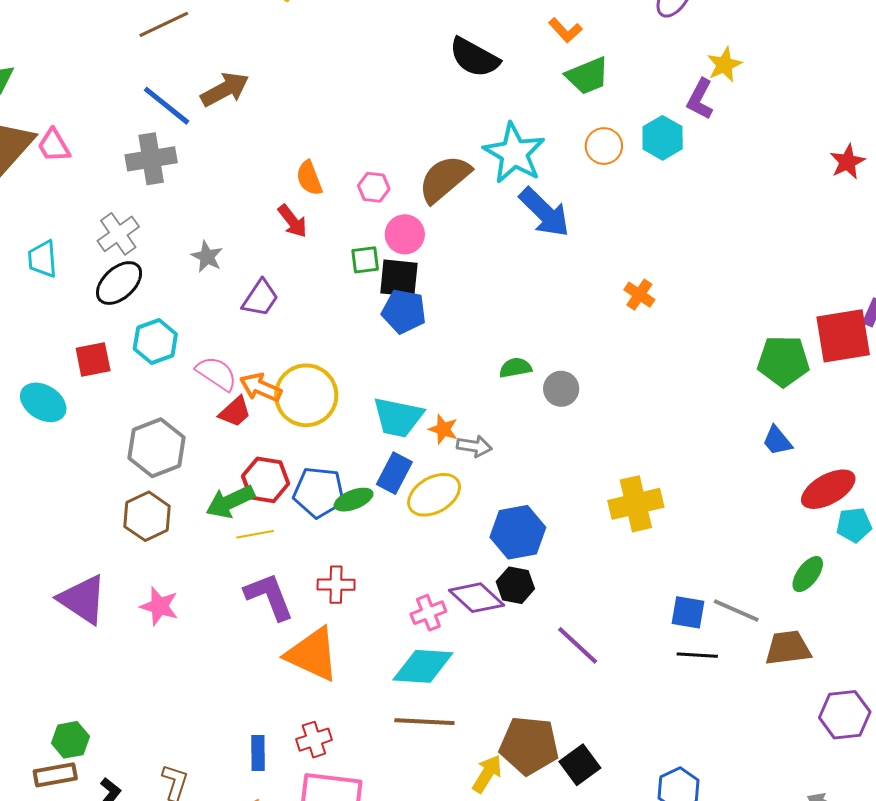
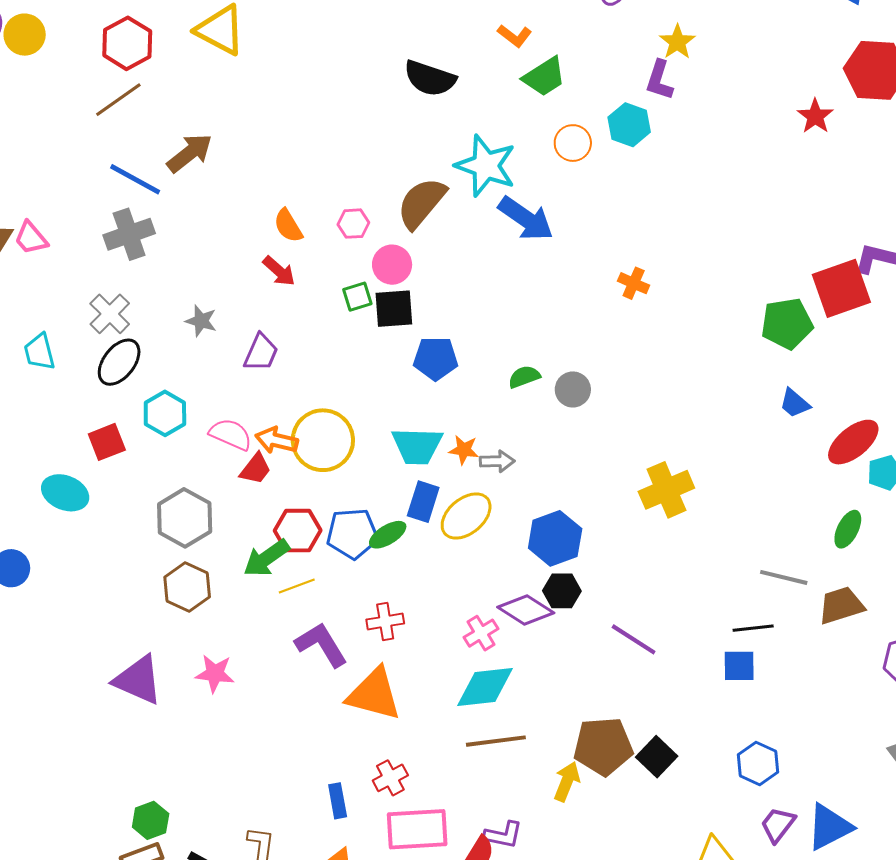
blue pentagon: (404, 311) -> (436, 358), moved
blue square: (688, 612) -> (739, 666), moved

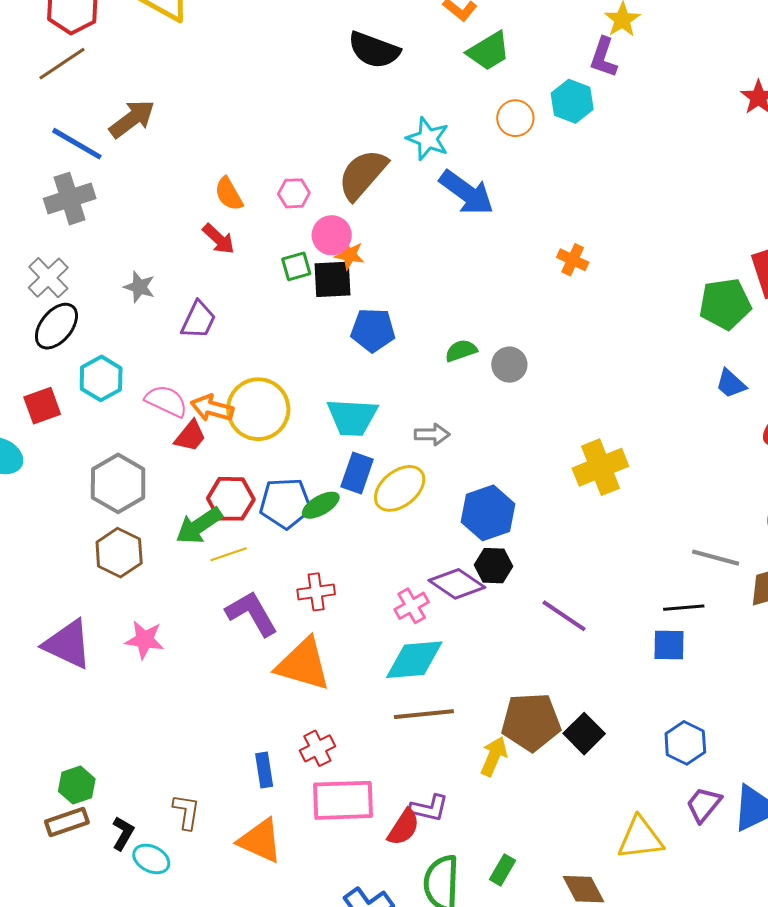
cyan star: (486, 166) -> (428, 139), size x0.7
orange star: (464, 450) -> (349, 255), moved

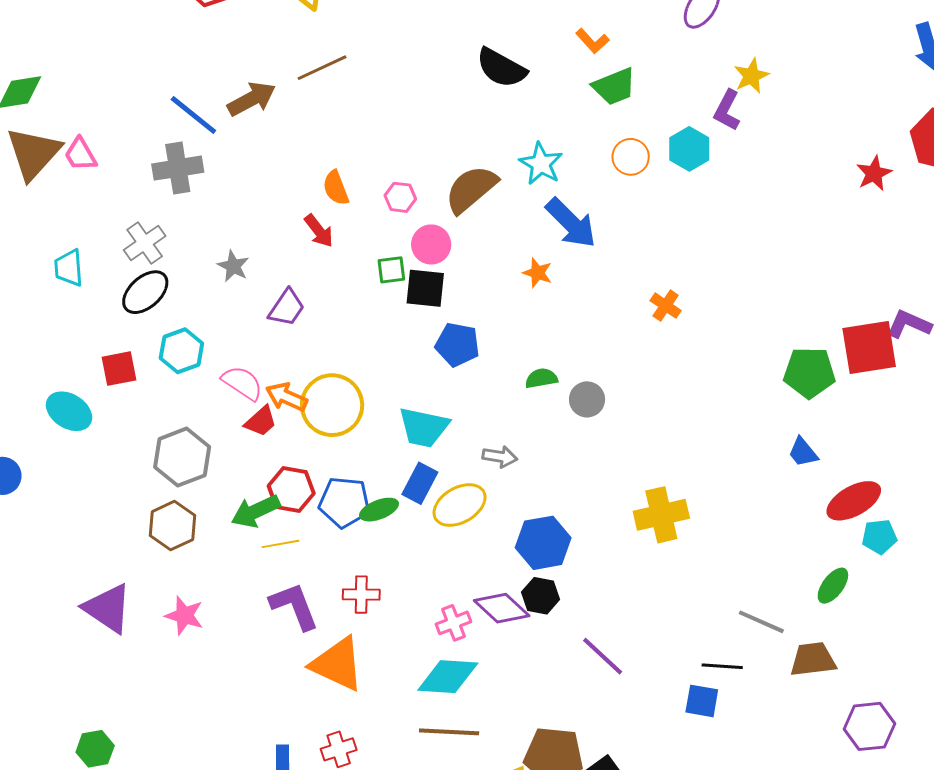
brown line: (62, 64) -> (322, 68), moved
orange star: (349, 255) -> (538, 273), moved

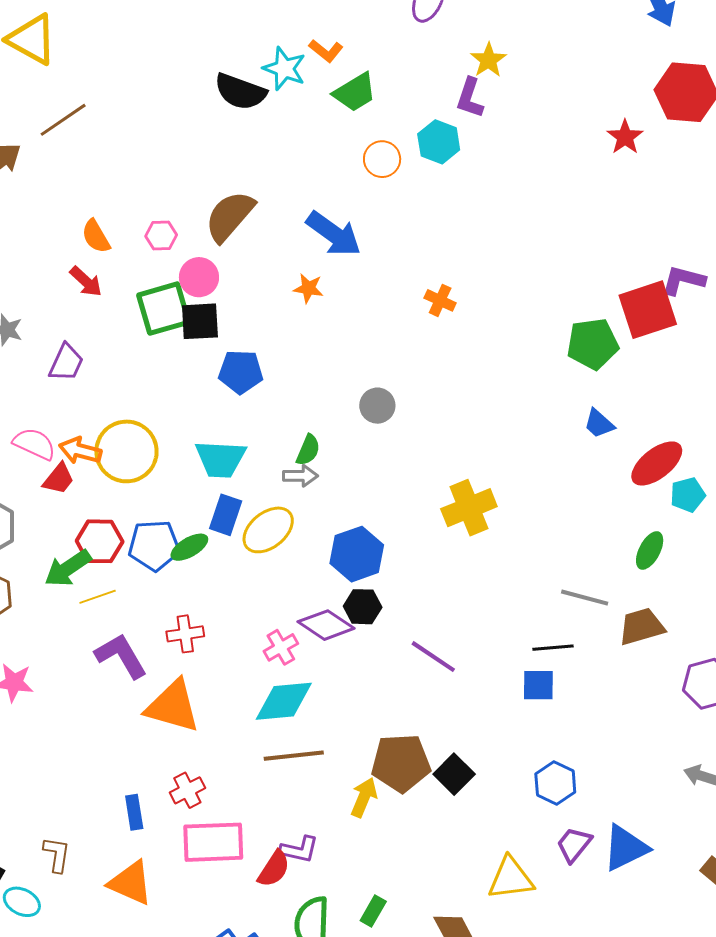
cyan star: (541, 164) -> (284, 69), moved
green square: (391, 270) -> (164, 309), size x1.8
green semicircle: (541, 378) -> (308, 450), moved, turned 132

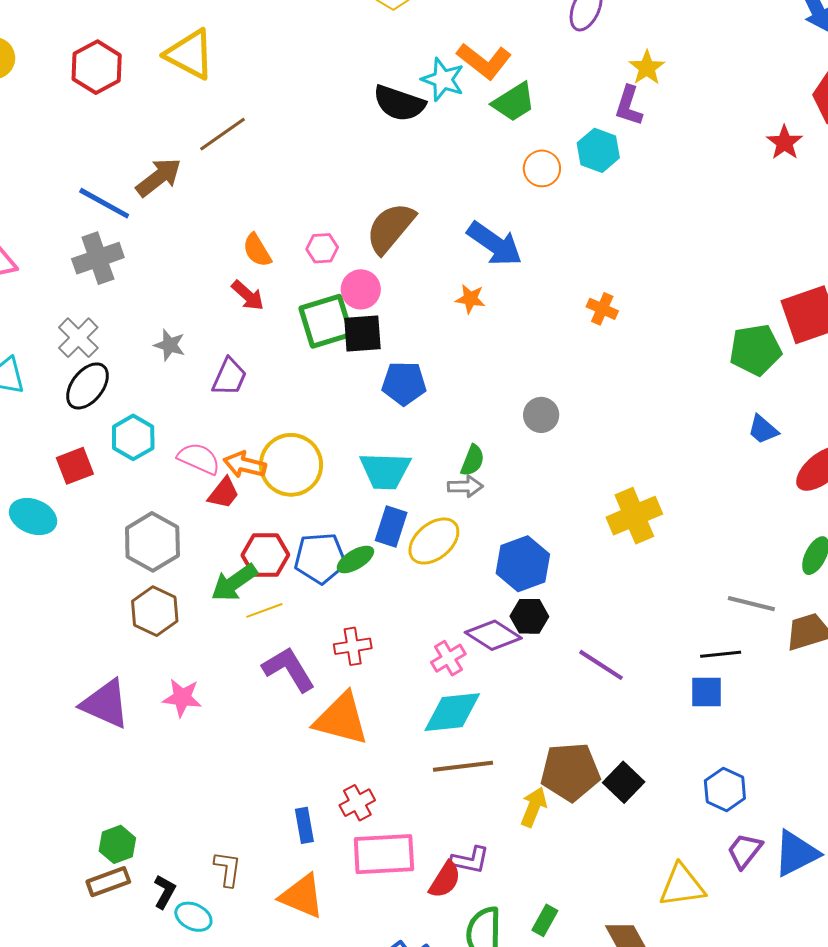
orange L-shape: (326, 51) -> (484, 61), size x1.6

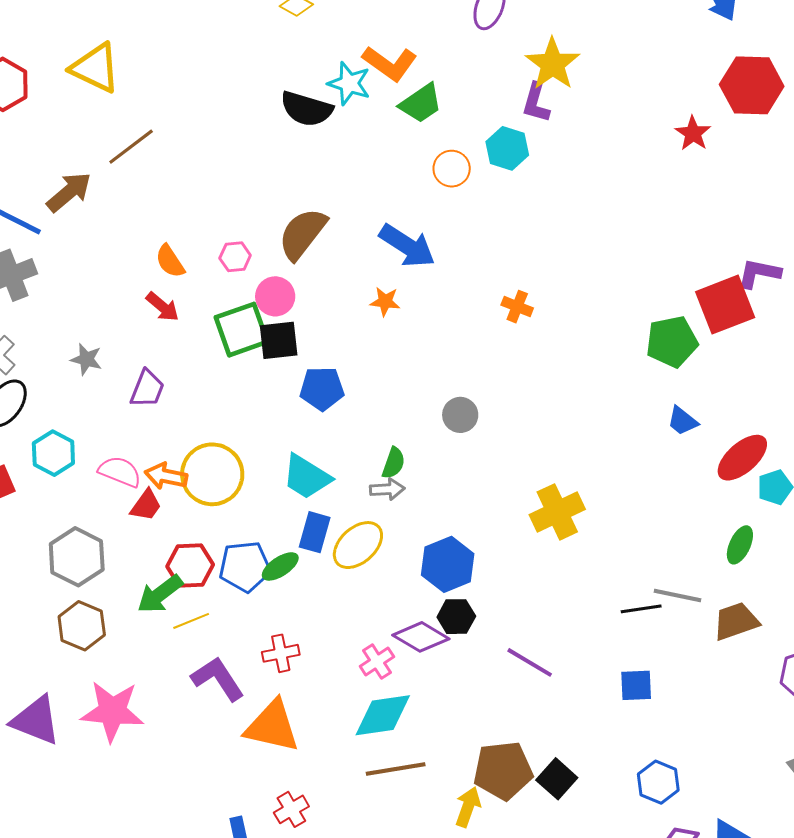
yellow star: (647, 68) -> (553, 64), size x1.5
cyan trapezoid: (385, 471) -> (307, 477), turned 32
black line: (721, 654) -> (641, 609), moved
pink star: (182, 698) -> (112, 711), size x1.6

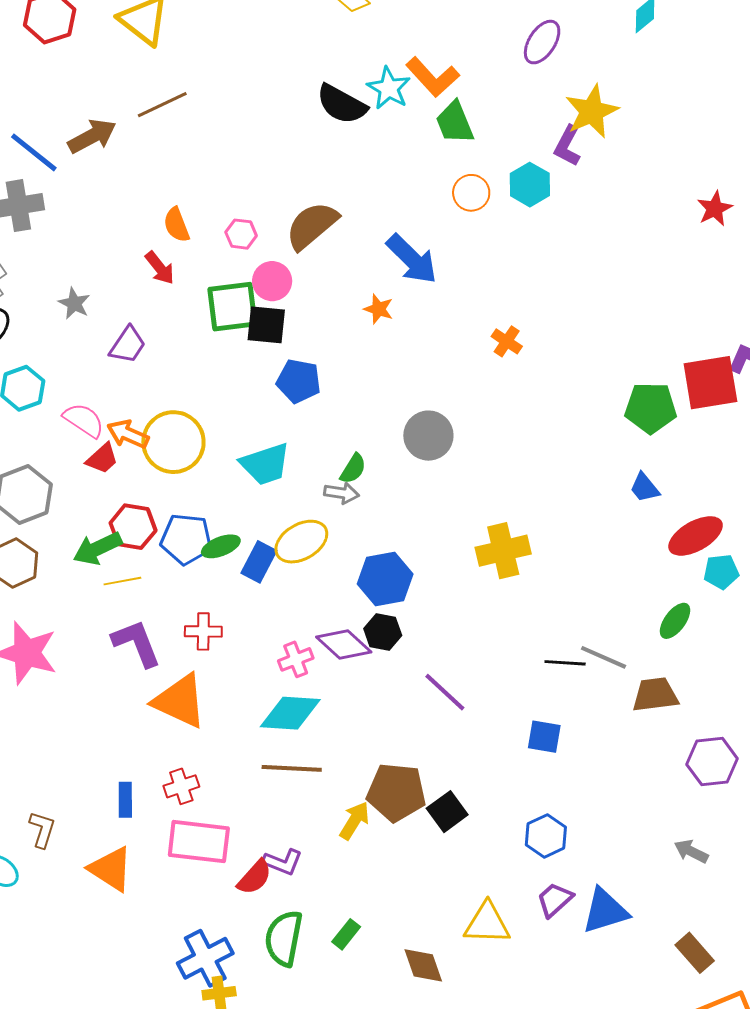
green trapezoid: (421, 103) -> (455, 123), turned 90
gray circle: (460, 415) -> (428, 436), size x1.4
cyan trapezoid: (307, 477) -> (265, 464), turned -62
blue rectangle: (315, 532) -> (259, 562), moved

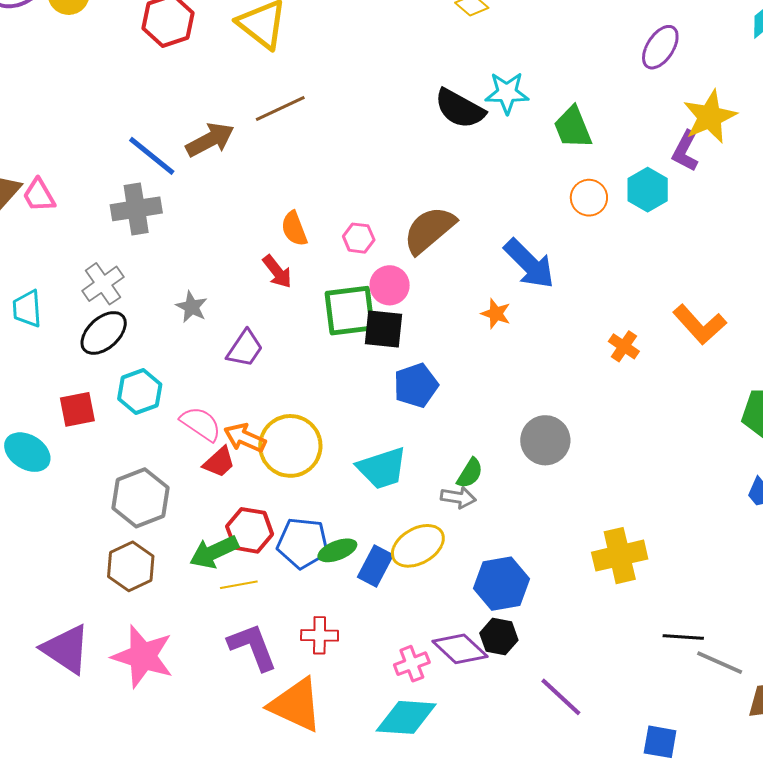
orange L-shape: (433, 77) -> (700, 324), moved
cyan star: (389, 88) -> (507, 93), turned -30
blue pentagon: (299, 381) -> (416, 385), turned -30
black line: (565, 663) -> (683, 637), moved

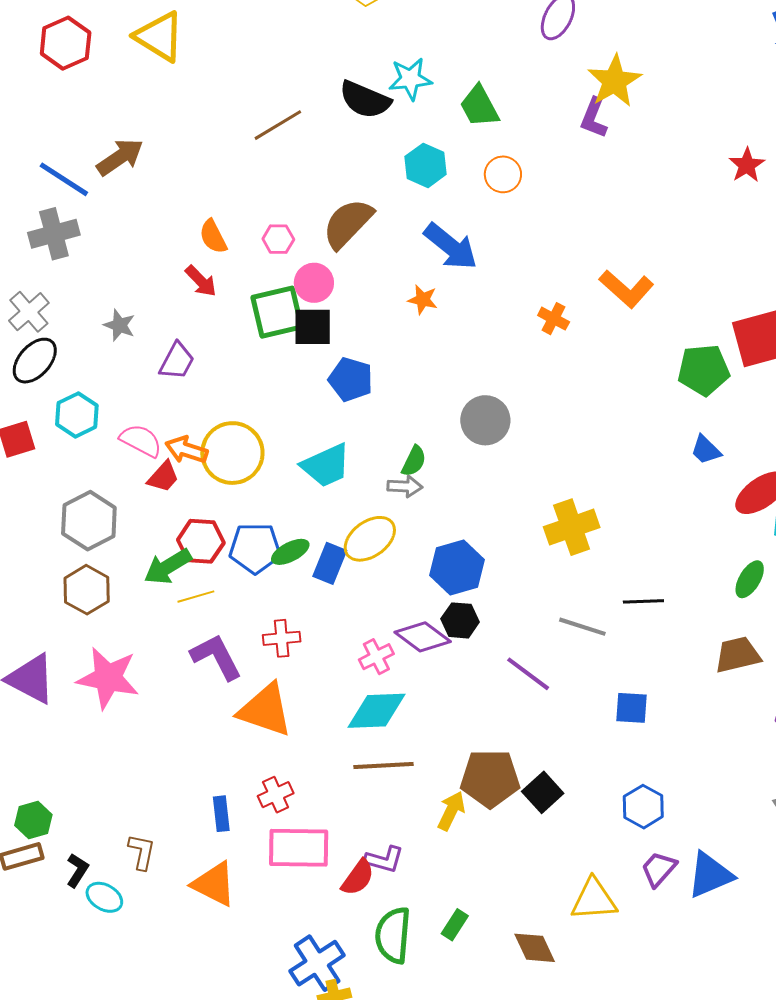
brown line: (280, 108) -> (278, 125), moved
cyan hexagon: (648, 190) -> (426, 165), moved
blue pentagon: (416, 385) -> (351, 379), turned -30
gray line: (720, 663) -> (582, 627), moved

